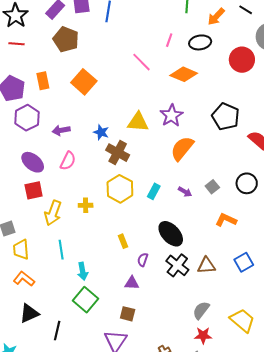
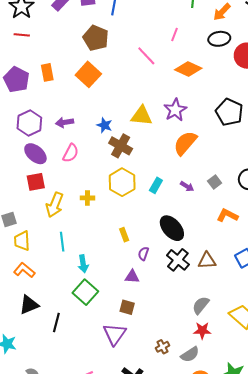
brown pentagon: (66, 39) -> (96, 38), moved
black ellipse: (200, 42) -> (219, 39), moved
purple hexagon: (27, 118) -> (29, 123), moved

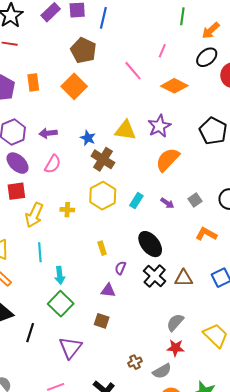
black ellipse: (219, 39) -> (207, 57), turned -35
purple triangle: (115, 334) -> (70, 348), moved

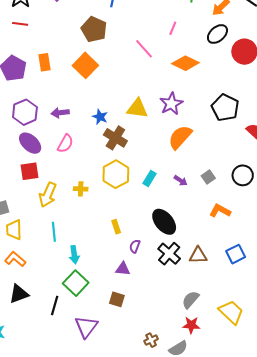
black line: (30, 333) -> (55, 306), moved

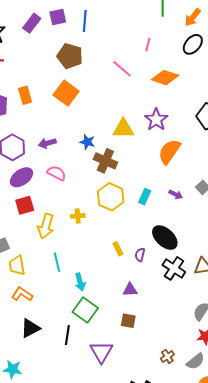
purple ellipse: (30, 143) -> (22, 177), turned -70
pink semicircle: (65, 144) -> (56, 173), turned -84
purple semicircle: (135, 246) -> (140, 255), moved

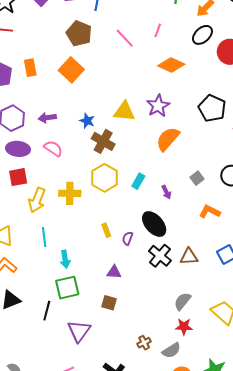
pink line: (122, 69) -> (125, 38), moved
purple ellipse: (22, 177) -> (18, 149), turned 35
purple arrow: (176, 194) -> (166, 192), moved, turned 32
yellow cross: (78, 216) -> (70, 193), size x1.5
green square: (85, 310) -> (67, 288), turned 35

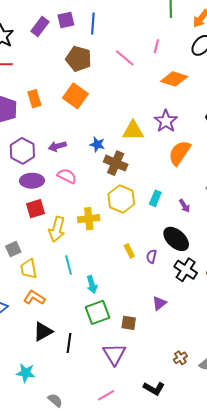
purple triangle: (114, 272) -> (159, 303), moved, turned -35
brown square: (109, 303) -> (129, 323), moved
black line: (47, 311) -> (69, 343), moved

